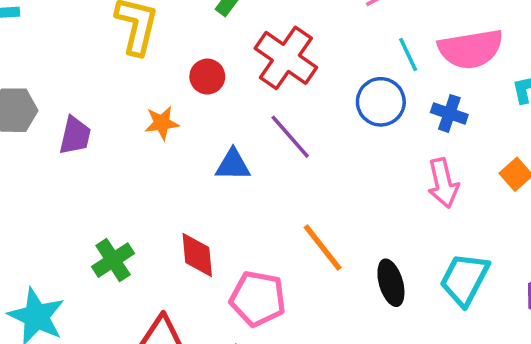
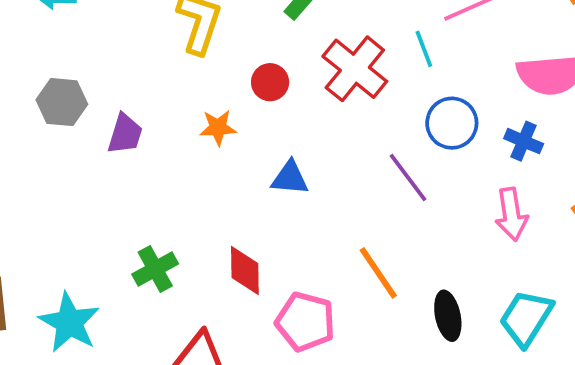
cyan line: (408, 54) -> (424, 49), moved
purple line: (290, 137) -> (408, 178), moved

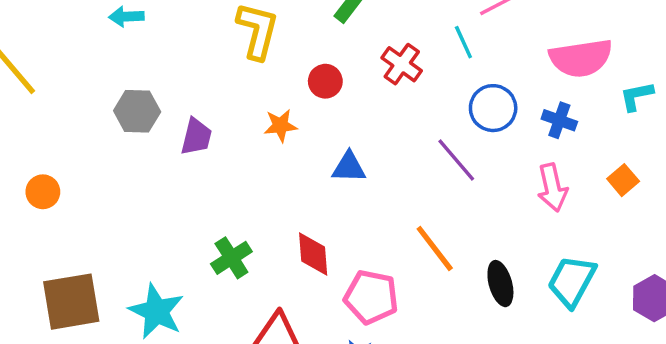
red cross: (355, 69) -> (402, 64), size x0.7

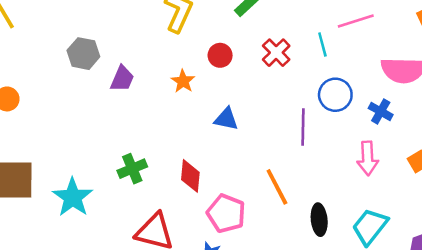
orange star: (280, 126) -> (183, 81), turned 30
purple line: (456, 160) -> (303, 127), turned 32

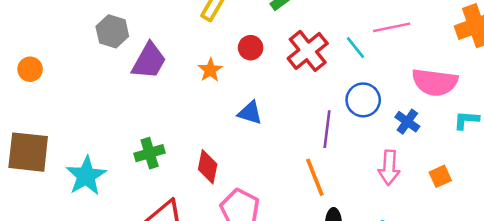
cyan line: (322, 45) -> (355, 48), turned -30
red cross: (276, 53) -> (308, 51), size x1.4
purple trapezoid: (122, 79) -> (149, 61), size x1.4
orange line: (277, 187) -> (315, 177), moved

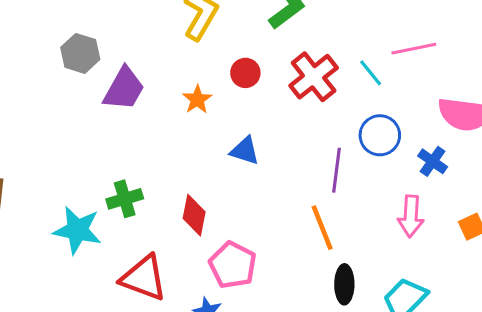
cyan star: (86, 176) -> (77, 230), moved, turned -30

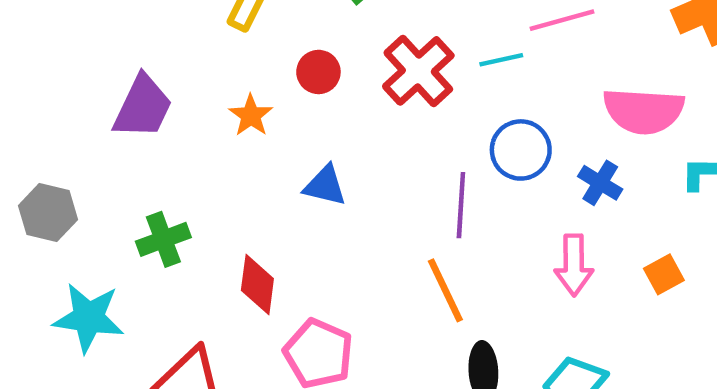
gray hexagon: (80, 53) -> (48, 213), moved
cyan line: (371, 73) -> (501, 60), turned -60
green cross: (125, 199) -> (163, 239), moved

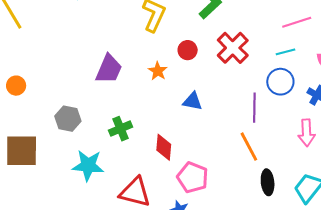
cyan line: (501, 60) -> (286, 52), moved

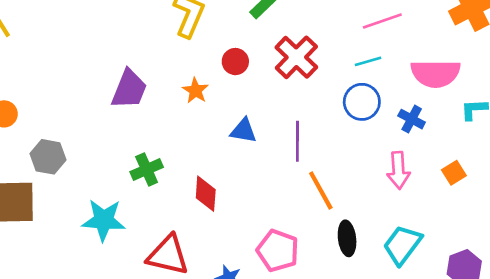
purple line: (254, 108) -> (297, 141), moved
gray hexagon: (68, 119) -> (48, 157), moved
pink pentagon: (193, 177) -> (278, 251), moved

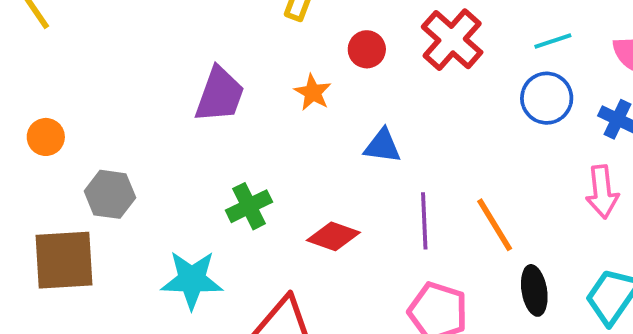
purple line: (297, 141) -> (424, 221), moved
red diamond: (206, 194) -> (333, 236), turned -72

